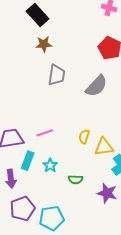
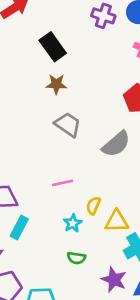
gray trapezoid: (57, 75) -> (68, 125), turned -70
pink line: (45, 133) -> (62, 183), moved
cyan star: (50, 165) -> (73, 223), moved

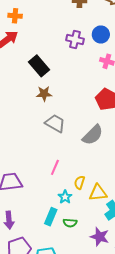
pink line: (62, 183) -> (55, 167), turned -49
cyan rectangle: (19, 227) -> (51, 217), moved

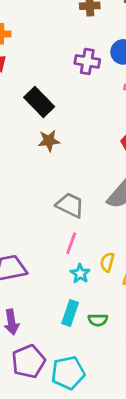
gray trapezoid: (55, 123) -> (70, 205), moved
cyan star: (65, 197) -> (80, 274), moved

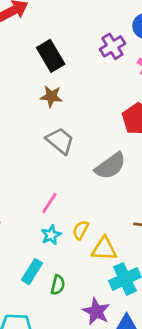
purple cross: (87, 61) -> (112, 46), moved, turned 35
gray trapezoid: (70, 205) -> (60, 141), moved
green semicircle: (98, 320) -> (58, 285), turned -90

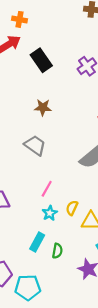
black rectangle: (51, 56) -> (41, 60), moved
gray trapezoid: (60, 141) -> (35, 145), moved

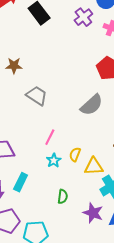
brown star: (43, 107) -> (14, 66), moved
cyan rectangle: (37, 242) -> (21, 182), moved

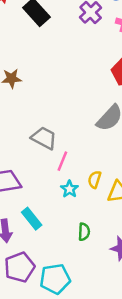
gray trapezoid: (37, 96) -> (44, 138), moved
cyan rectangle: (21, 182) -> (32, 219), turned -60

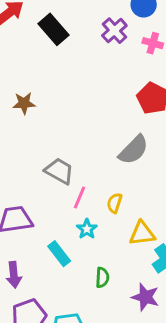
yellow semicircle: (95, 180) -> (115, 203), moved
cyan rectangle: (32, 219) -> (59, 254), moved

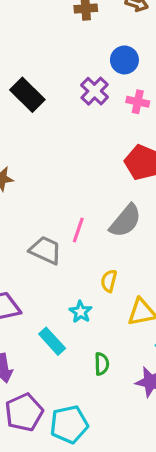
pink line: (79, 198) -> (78, 230), moved

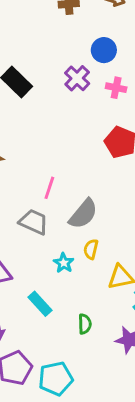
gray semicircle: (125, 221) -> (83, 214), moved
pink line: (78, 230) -> (49, 188), moved
cyan star: (81, 312) -> (64, 263), moved

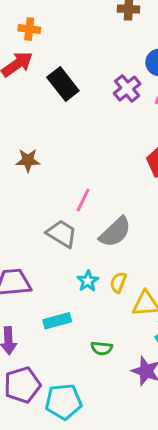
yellow semicircle: (91, 249) -> (118, 282), moved
cyan rectangle: (40, 304) -> (57, 321), turned -70
green semicircle: (85, 324) -> (102, 348), turned 90

